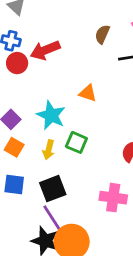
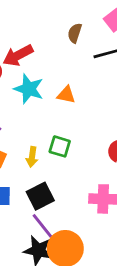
cyan star: (51, 115) -> (29, 89), moved

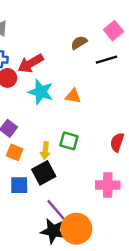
brown semicircle: (75, 33) -> (79, 43), turned 42
black square: (40, 196) -> (44, 173), moved

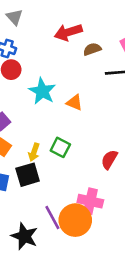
red arrow: (31, 63) -> (68, 32), moved
purple line: (56, 210) -> (52, 218), moved
orange circle: (76, 229) -> (75, 220), moved

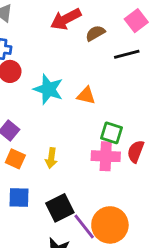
green square: (60, 147) -> (111, 133), moved
black square: (28, 175) -> (60, 208), moved
pink cross: (90, 201) -> (106, 156), moved

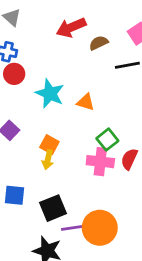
green square: (111, 133) -> (107, 140), turned 30
orange square: (15, 159) -> (49, 145), moved
purple line: (84, 227) -> (75, 228), turned -64

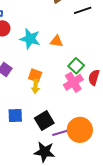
pink cross: (100, 162) -> (73, 82), turned -30

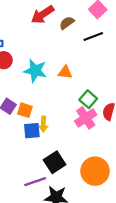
orange square: (35, 75) -> (25, 110), moved
blue square: (15, 115) -> (32, 131), moved
purple line: (62, 132) -> (35, 182), moved

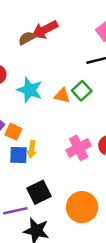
brown semicircle: (67, 23) -> (27, 38), moved
green square: (88, 99) -> (82, 91), moved

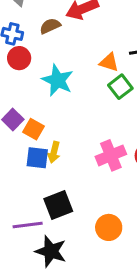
brown semicircle: (27, 38) -> (50, 26), moved
orange triangle: (62, 96) -> (109, 62), moved
orange circle: (82, 207) -> (109, 227), size x0.7

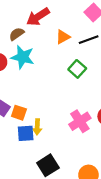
orange triangle: (109, 62) -> (63, 37), moved, turned -35
cyan star: (57, 80) -> (23, 57), moved

